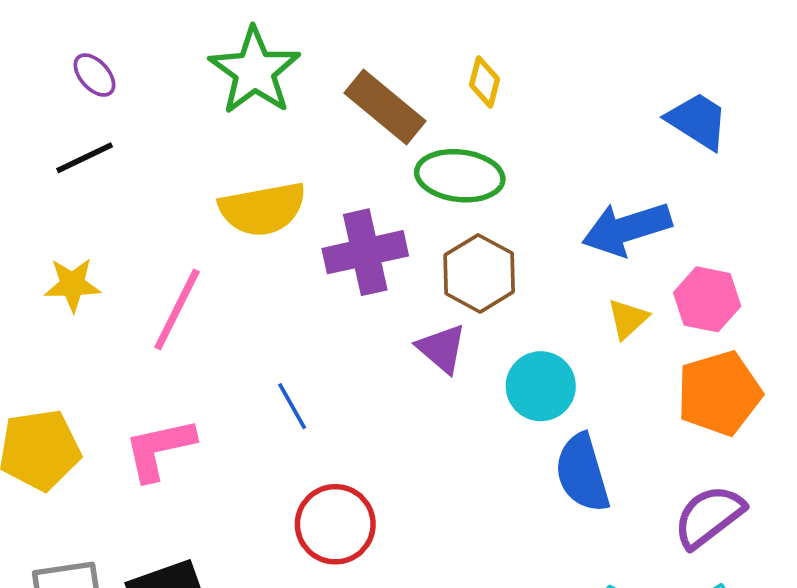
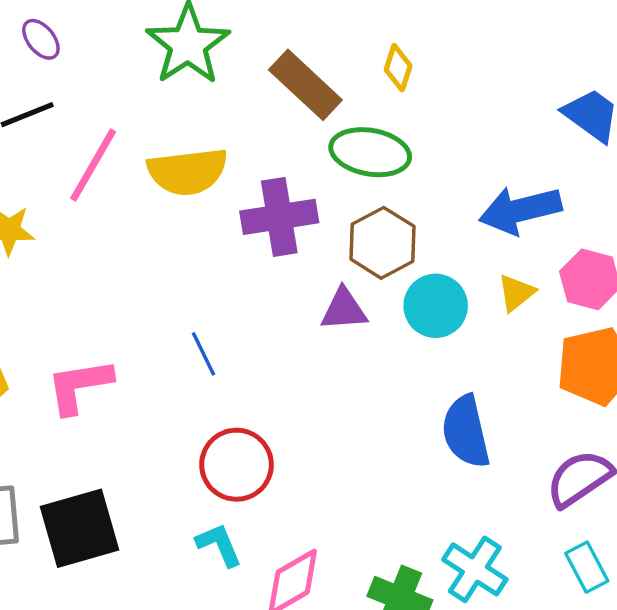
pink line: (177, 309) -> (93, 165), moved
purple triangle: (442, 349) -> (344, 310), turned -48
cyan circle: (541, 386) -> (436, 306), moved

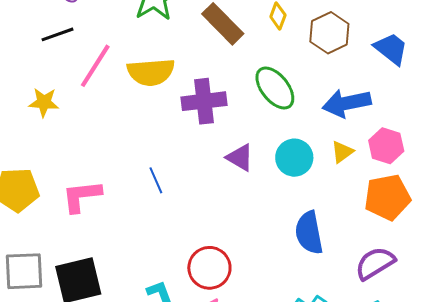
green ellipse: (370, 152) -> (275, 88), moved, turned 39
brown hexagon: (382, 243) -> (329, 33), moved
purple triangle: (344, 310) -> (240, 158), turned 32
red circle: (236, 465) -> (209, 268), moved

